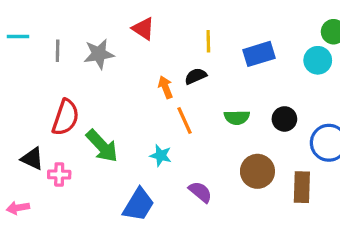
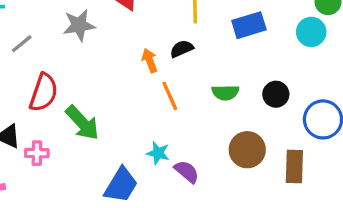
gray line: (58, 51) -> (22, 44), moved, turned 50
cyan star: (161, 155) -> (158, 153), moved

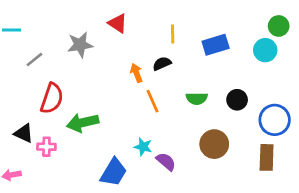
green arrow: (82, 123) -> (83, 123), turned 120
brown rectangle: (294, 167) -> (267, 157), moved

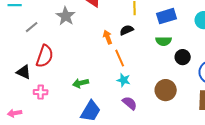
gray star: (80, 45) -> (66, 16), turned -30
green semicircle: (197, 98) -> (164, 41), moved
green arrow: (83, 123) -> (81, 83), moved, size x0.7
black triangle: (24, 133) -> (24, 72), moved
cyan star: (143, 147) -> (124, 80), moved

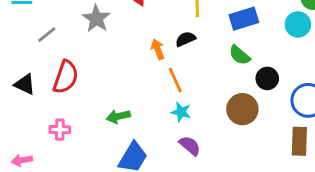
green semicircle: (164, 41) -> (240, 55), turned 42
black triangle: (24, 72) -> (25, 84), moved
brown circle: (166, 90) -> (242, 109), moved

